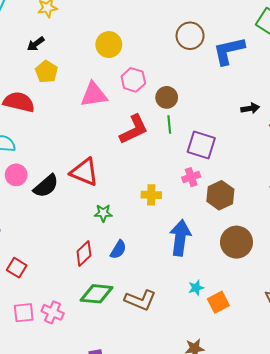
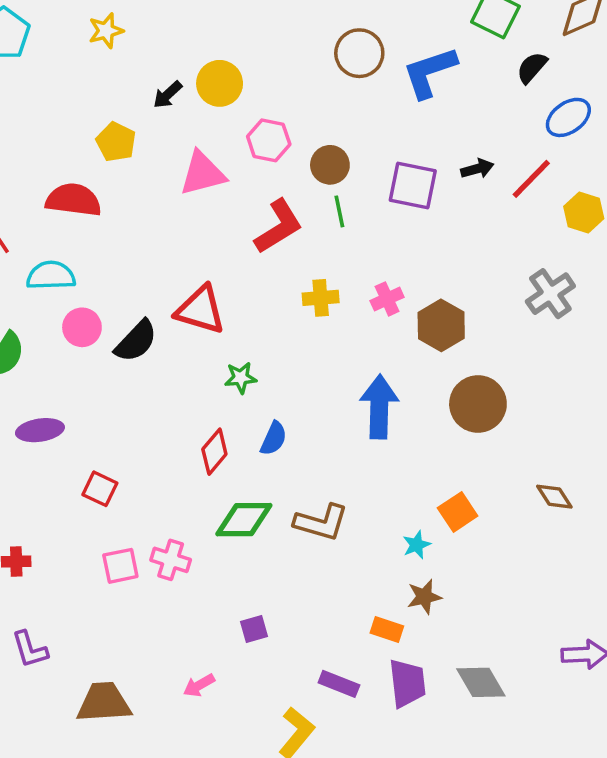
black arrow: (36, 44) -> (168, 95), moved
purple square: (201, 145) -> (413, 186), moved
yellow cross: (151, 195) -> (321, 298), moved
cyan star: (196, 288) -> (417, 545), moved

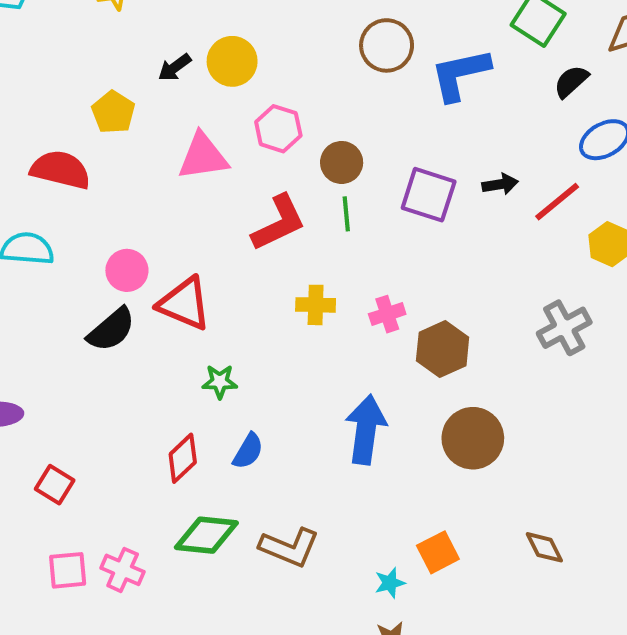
pink circle: (82, 327) -> (127, 270), moved

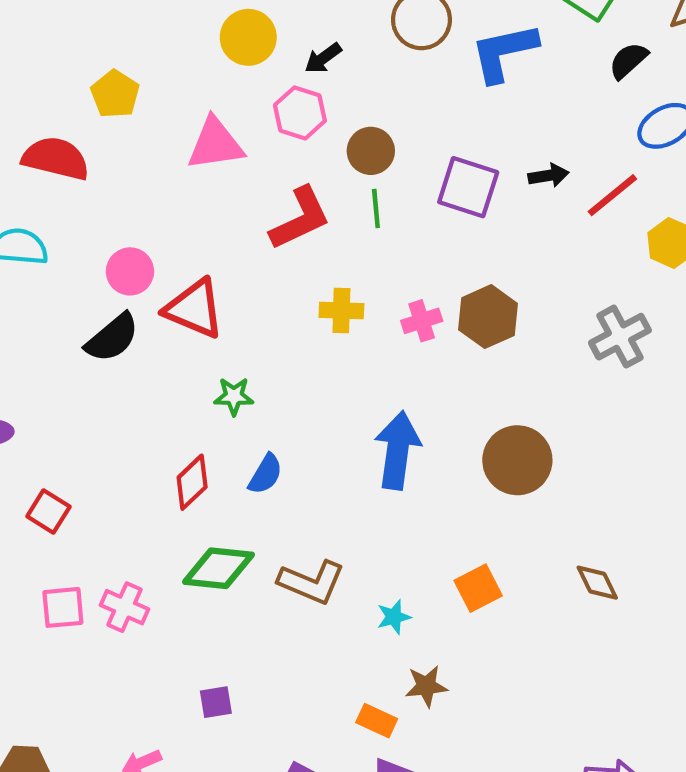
black arrow: (175, 67) -> (323, 58), moved
brown hexagon: (443, 349) -> (488, 317), moved
cyan star: (390, 583) -> (394, 617), moved

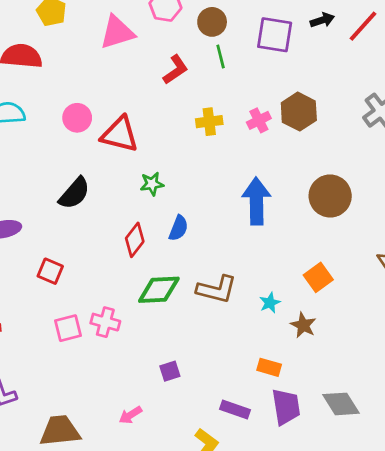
red L-shape: (300, 218) -> (176, 70), size x0.7
black semicircle: (112, 338) -> (74, 193), moved
brown star: (426, 686) -> (303, 325), moved, turned -30

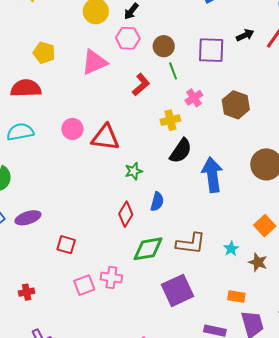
pink cross: (259, 120) -> (194, 98), moved
black semicircle: (74, 193) -> (181, 151), moved
purple square: (170, 371) -> (177, 290), moved, size x2.0

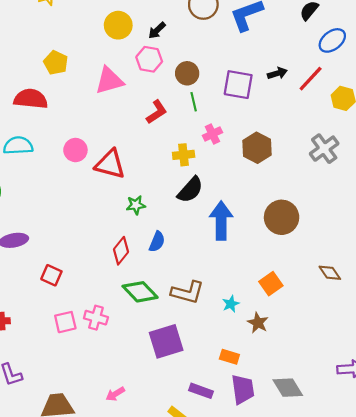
green diamond: (148, 249) -> (140, 292), turned 48

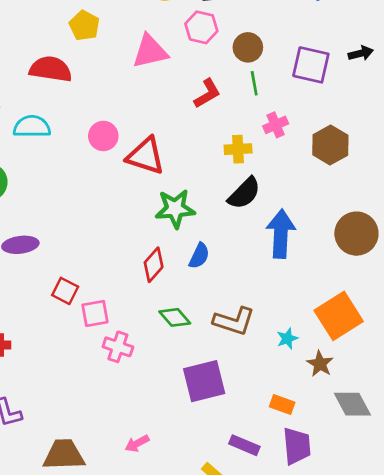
green star: (136, 205) -> (175, 209), size x1.6
orange square: (271, 284) -> (339, 316), size x1.6
green diamond: (140, 292) -> (175, 317), size x0.7
pink square: (65, 322) -> (95, 313), moved
gray diamond: (288, 388) -> (352, 404), moved

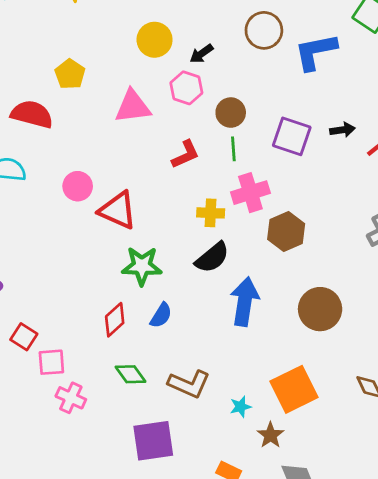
pink cross: (276, 125) -> (250, 193), size x1.5
brown hexagon: (330, 145) -> (286, 232), moved

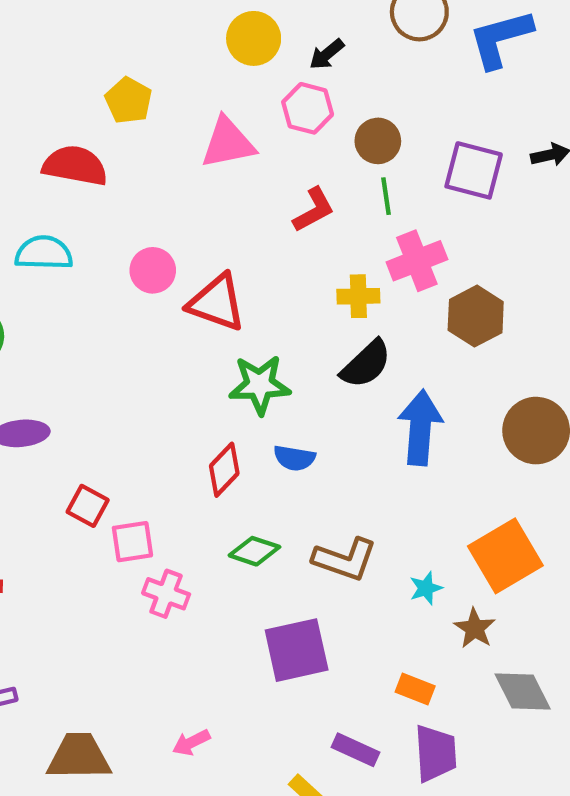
blue semicircle: (161, 315) -> (294, 458), turned 72
green diamond: (131, 374) -> (254, 551), turned -32

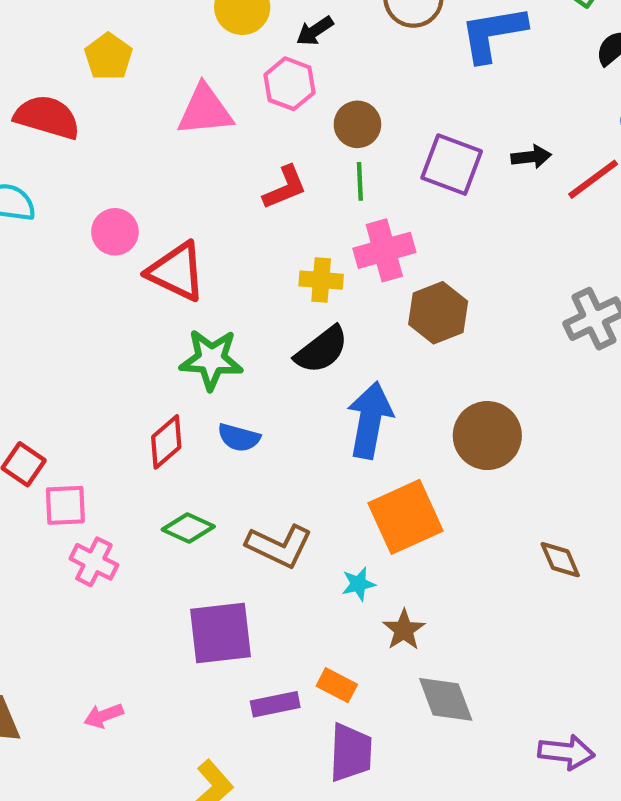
orange square: (505, 556) -> (405, 517), moved
purple rectangle: (355, 750) -> (275, 704), moved, turned -42

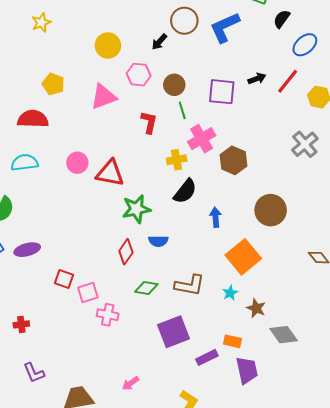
black arrow: (315, 31) -> (159, 42), moved
red L-shape: (285, 188) -> (149, 122), turned -40
blue arrow: (370, 420) -> (216, 217), size x0.6

